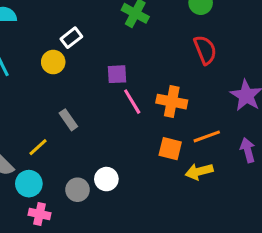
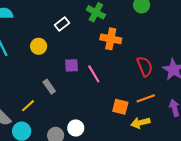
white rectangle: (71, 38) -> (62, 24), moved
red semicircle: (205, 50) -> (145, 66), moved
purple square: (117, 74) -> (72, 65), moved
orange cross: (172, 102) -> (111, 39), moved

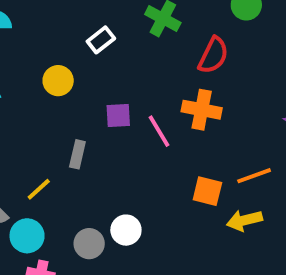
orange cross: (111, 39) -> (202, 110), moved
red semicircle: (145, 66) -> (213, 55), moved, turned 48
gray rectangle: (49, 87) -> (77, 154), turned 48

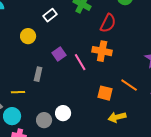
purple square: (118, 116) -> (59, 54), turned -32
orange line: (254, 176) -> (129, 85), turned 54
yellow line: (39, 189) -> (18, 92), turned 40
yellow arrow: (244, 220) -> (117, 117), moved

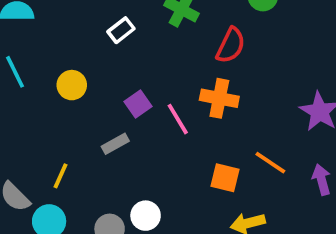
yellow circle: (28, 36) -> (72, 85), moved
gray rectangle: (38, 74) -> (115, 144), moved, turned 48
yellow line: (18, 92) -> (60, 176), turned -64

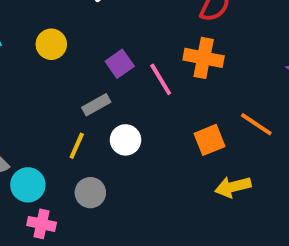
yellow line: (60, 176) -> (77, 146), moved
orange square: (225, 178) -> (209, 140), turned -36
white circle: (146, 216) -> (125, 140), moved

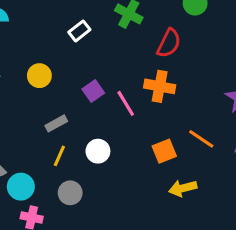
gray rectangle: (96, 105) -> (56, 123), moved

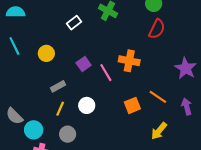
red semicircle: (169, 43) -> (157, 29), moved
yellow arrow: (183, 188) -> (159, 131), moved, turned -36

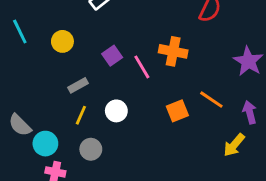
yellow arrow: (159, 131) -> (234, 145), moved

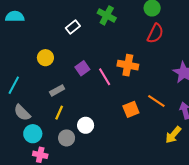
cyan line: (20, 31) -> (14, 85), moved, turned 54
white circle: (116, 111) -> (86, 125), moved
gray semicircle: (20, 125) -> (22, 113), moved

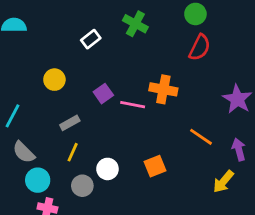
pink line: (105, 77) -> (133, 105), turned -48
orange square: (131, 109) -> (155, 166), moved

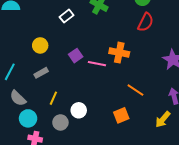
gray rectangle: (70, 123) -> (41, 73), moved
orange line: (201, 137) -> (135, 90), moved
orange square: (155, 166) -> (121, 115), moved

